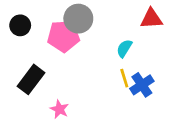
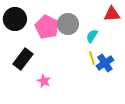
gray circle: (78, 19) -> (68, 24), moved
black circle: (20, 25) -> (15, 19), size x1.5
pink pentagon: (63, 36) -> (47, 27), turned 30

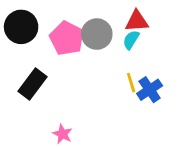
red triangle: (112, 14) -> (137, 21), moved
cyan semicircle: (92, 36) -> (131, 40), moved
pink star: (44, 81) -> (62, 134), moved

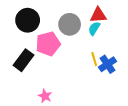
black circle: (21, 27) -> (28, 20), moved
pink pentagon: (67, 38) -> (48, 44), moved, turned 30

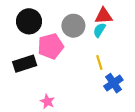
black rectangle: (23, 60) -> (25, 64), turned 35
blue cross: (107, 64) -> (113, 83), moved

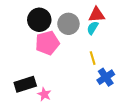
black circle: (29, 21) -> (39, 20), moved
black rectangle: (25, 64) -> (25, 84), moved

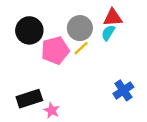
black circle: (39, 20) -> (29, 30), moved
yellow line: (93, 58) -> (81, 48), moved, turned 64

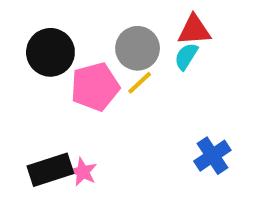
pink star: (52, 110) -> (83, 172), moved

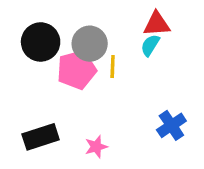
gray circle: (138, 48) -> (90, 44), moved
yellow line: (140, 83) -> (113, 67), turned -45
pink star: (83, 172) -> (96, 147), moved, turned 30

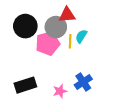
red triangle: (157, 24) -> (67, 15), moved
cyan semicircle: (150, 45) -> (81, 36), moved
blue cross: (171, 125) -> (83, 82), moved

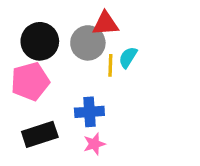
pink pentagon: (48, 43) -> (30, 81), moved
blue cross: (83, 82) -> (89, 112), moved, turned 30

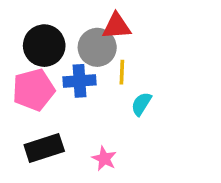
cyan semicircle: (128, 57) -> (141, 104), moved
blue cross: (89, 112) -> (79, 81), moved
pink star: (94, 144) -> (104, 159), turned -30

